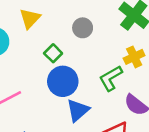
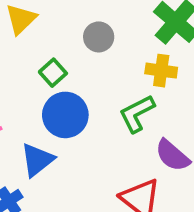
yellow cross: (134, 57) -> (161, 71), moved, turned 30
blue triangle: (78, 110) -> (37, 160), moved

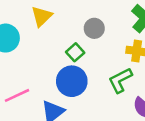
green square: (53, 73) -> (75, 52), moved

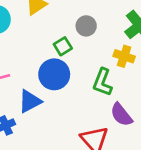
green L-shape: (120, 80) -> (102, 82), turned -52

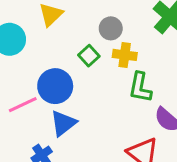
yellow cross: (124, 56) -> (125, 55), moved
blue circle: (54, 74) -> (55, 86), moved

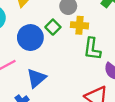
blue circle: (55, 86) -> (30, 38), moved

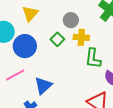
blue circle: (30, 38) -> (25, 46), moved

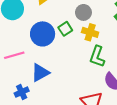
blue circle: (25, 46) -> (43, 34), moved

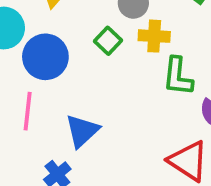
blue circle: (43, 34) -> (45, 57), moved
pink line: (14, 55) -> (28, 111), turned -54

